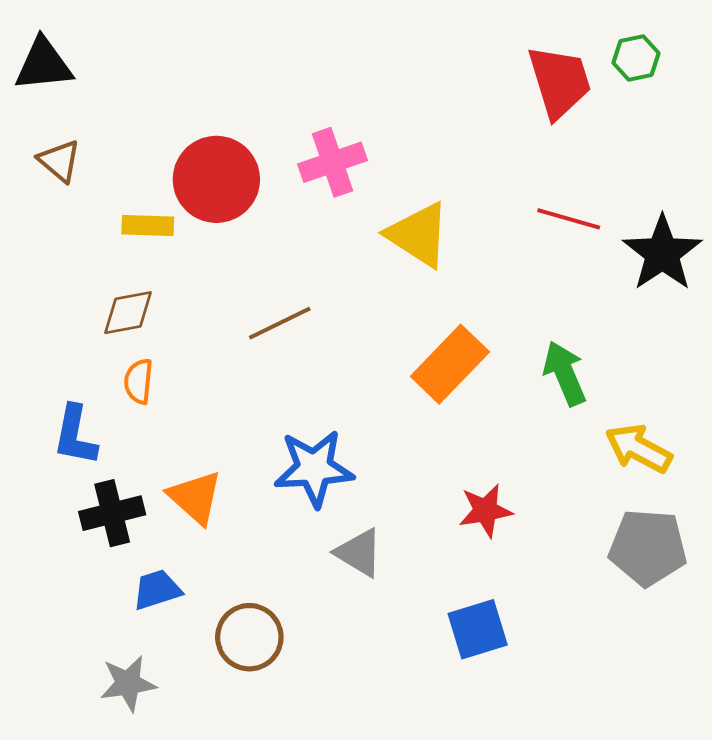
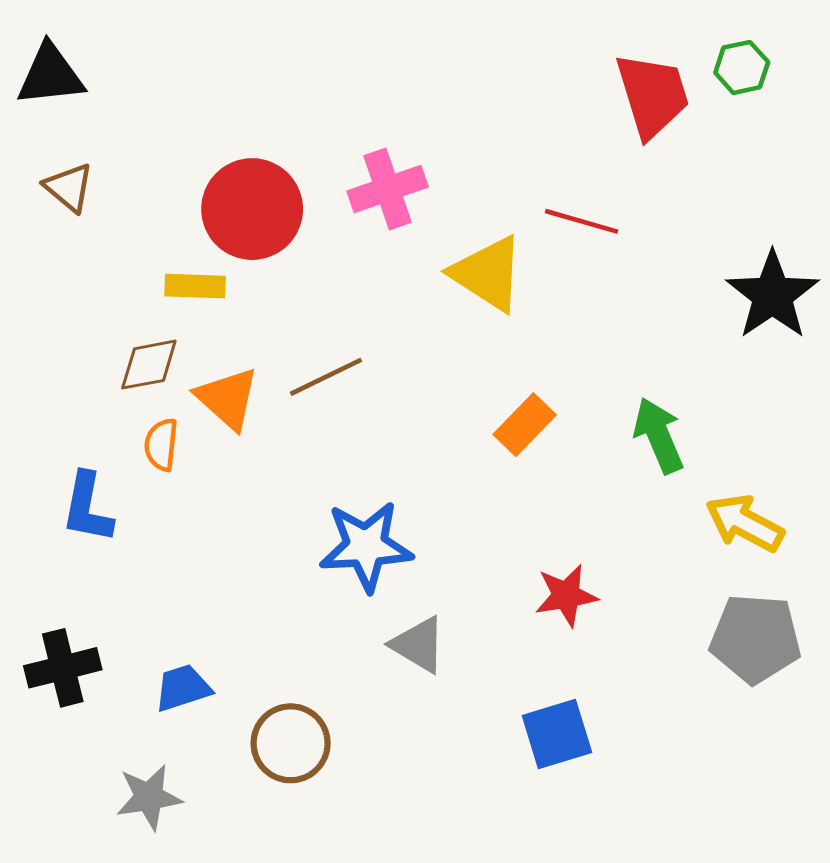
red line: (569, 219) -> (582, 221), moved
yellow rectangle: (148, 226) -> (195, 286), moved
orange rectangle: (450, 364) -> (525, 425), size x0.7
orange triangle: (195, 497) -> (227, 398), moved
black cross: (112, 513) -> (63, 668), moved

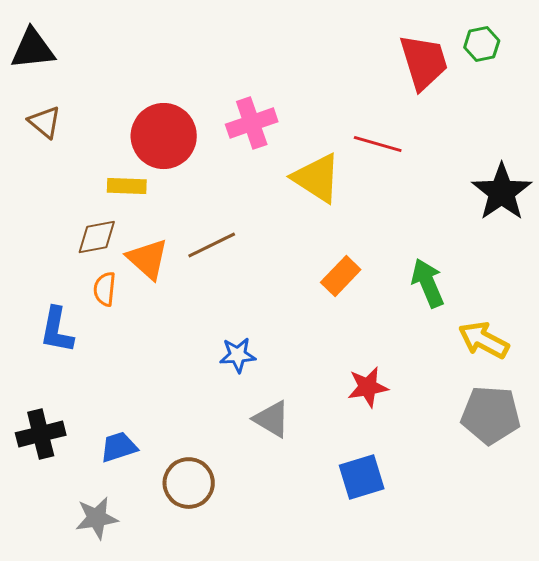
blue star: (366, 546) -> (238, 355), size x0.6

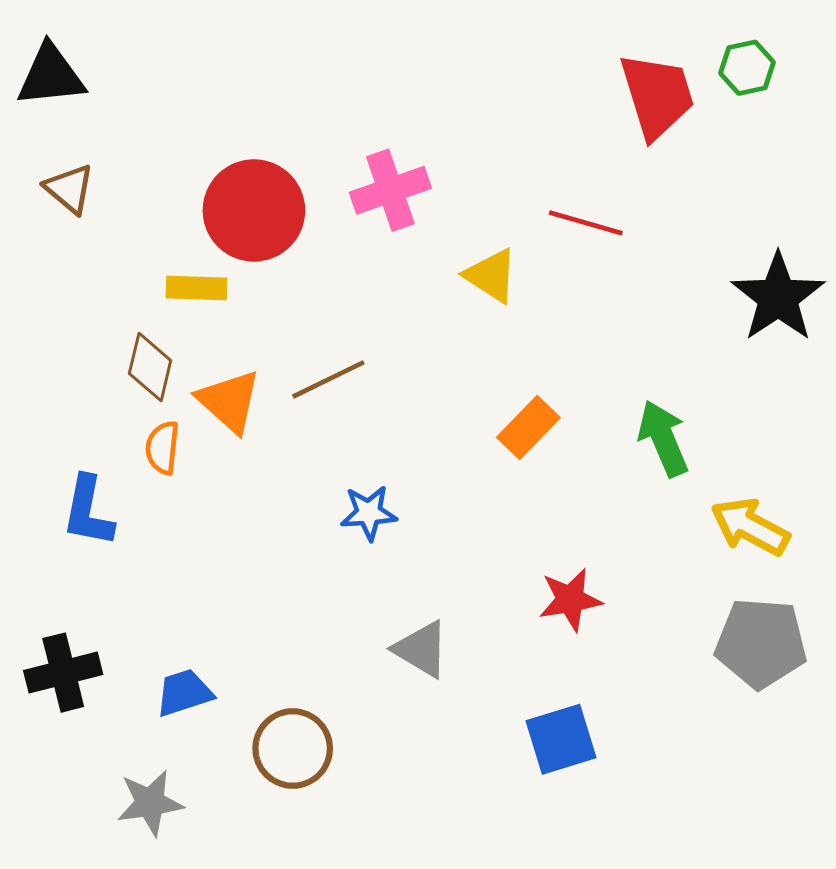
yellow triangle: (317, 178) -> (491, 276), size x0.7
brown diamond: (97, 237) -> (150, 367), turned -66
blue star: (238, 355) -> (369, 513), moved

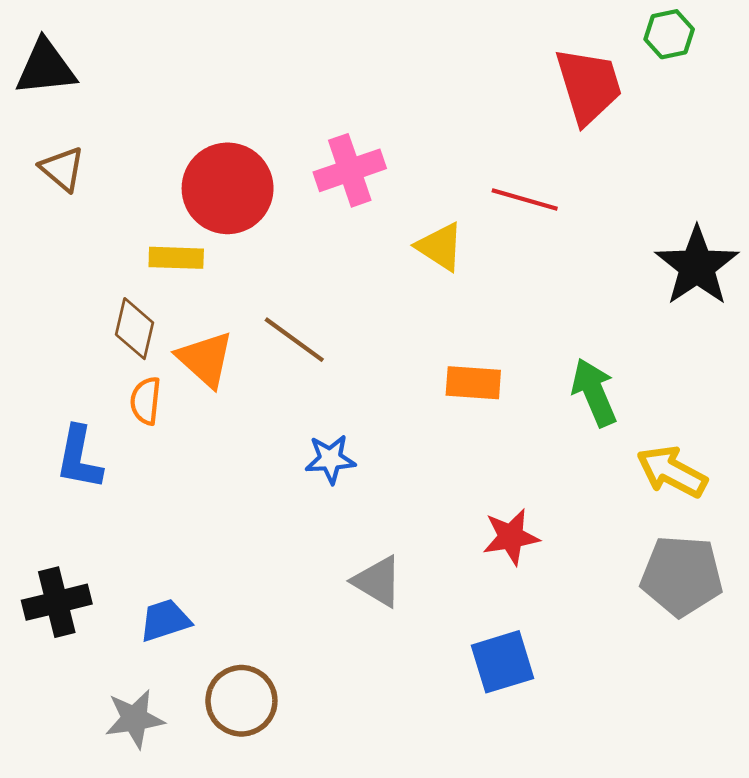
green hexagon: (747, 68) -> (669, 34), moved
brown line: (328, 379) -> (294, 340), turned 62
orange rectangle: (528, 428) -> (473, 383), turned 50
brown circle: (293, 748) -> (241, 701), moved

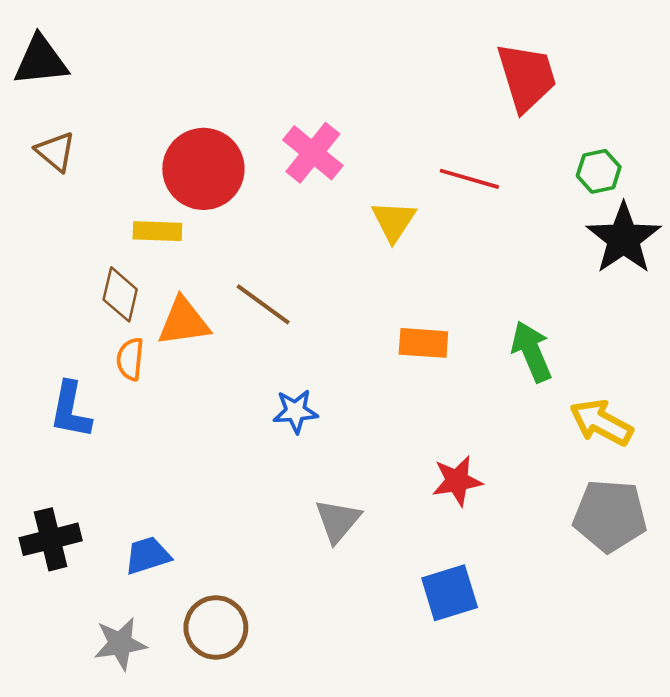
green hexagon: (669, 34) -> (599, 171), moved
pink cross: (350, 170) -> (313, 153), turned -32
yellow triangle: (440, 247) -> (394, 221), turned 30
orange triangle: (205, 359) -> (184, 322), turned -50
gray triangle: (378, 581) -> (338, 521), turned 39

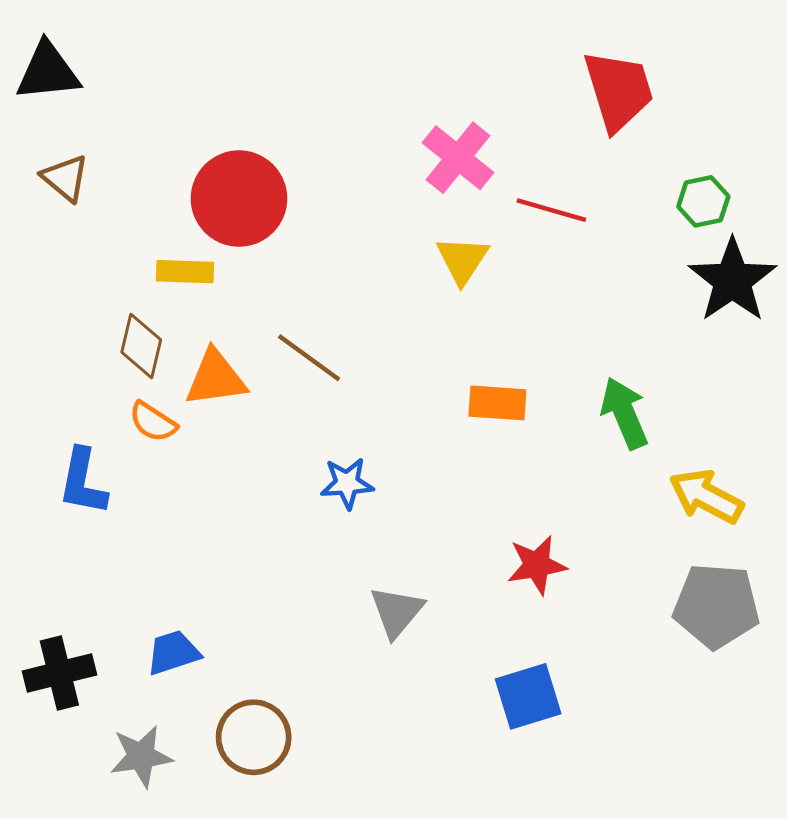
pink cross: (313, 153) -> (458, 158), moved
orange semicircle: (130, 359) -> (153, 422), turned -63
black cross: (51, 539) -> (59, 673), moved

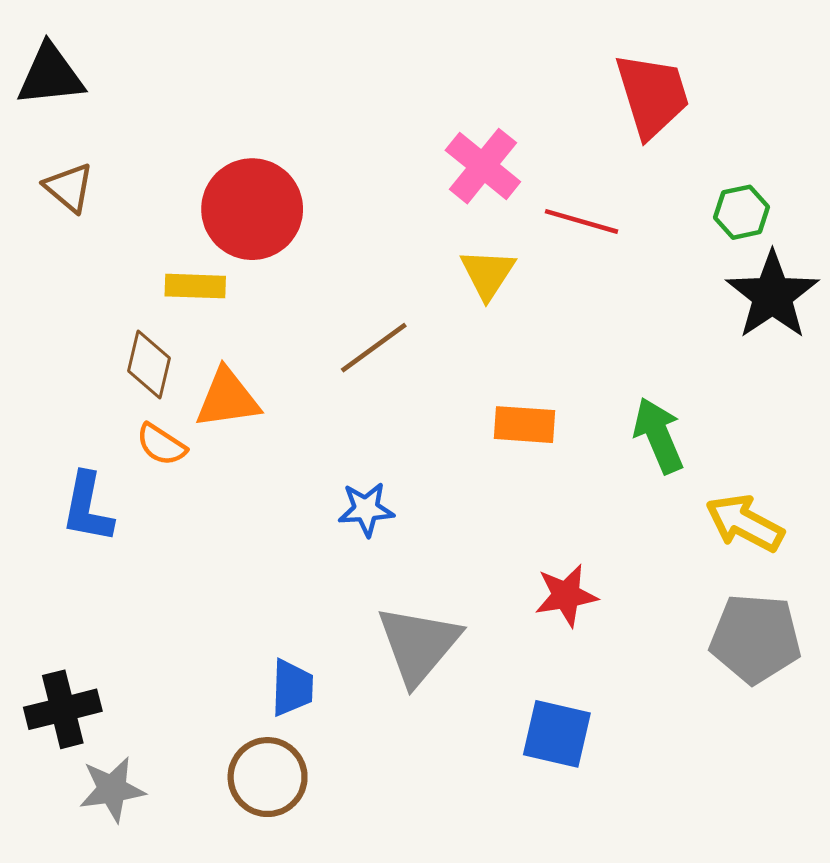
brown line: (309, 358) -> (374, 348), moved, turned -72
gray triangle: (397, 612) -> (418, 645), size x1.5
blue trapezoid: (173, 653) -> (292, 688), moved, turned 110
blue square: (528, 696) -> (557, 734), turned 30
gray star: (141, 756) -> (112, 789), moved

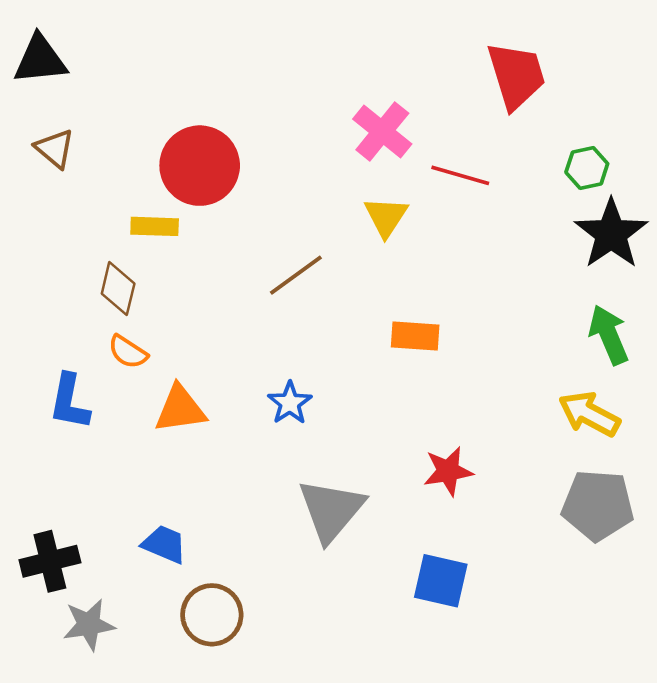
orange triangle: (228, 398) -> (180, 409), moved
green arrow: (658, 435) -> (609, 335), moved
blue star: (366, 509) -> (290, 403), turned -30
blue trapezoid: (292, 688) -> (164, 544), moved, turned -69

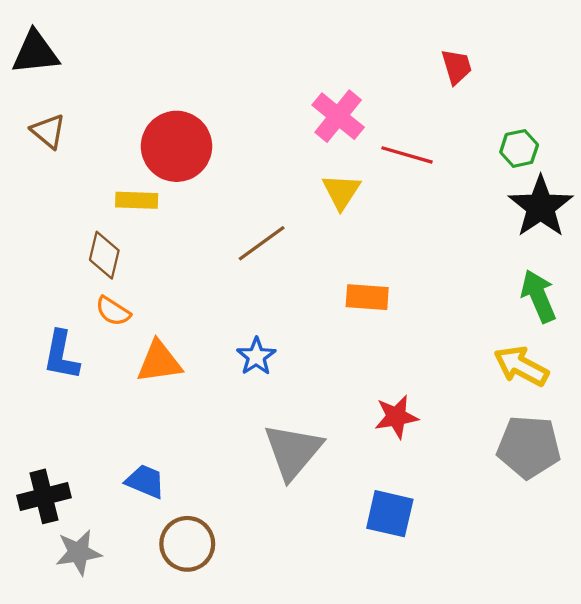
red trapezoid: (516, 75) -> (457, 67), size x0.6

